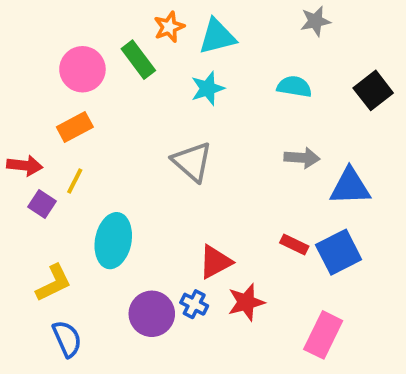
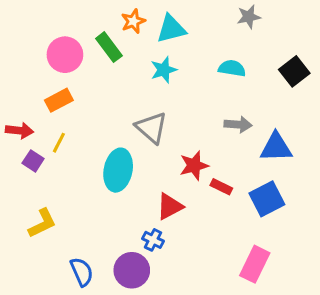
cyan ellipse: (113, 241) -> (118, 170), moved
red rectangle: (294, 244) -> (221, 187), moved
red star: (246, 302) -> (194, 165), moved
purple circle: (152, 314) -> (132, 270), moved
blue semicircle: (67, 339) -> (82, 272), moved

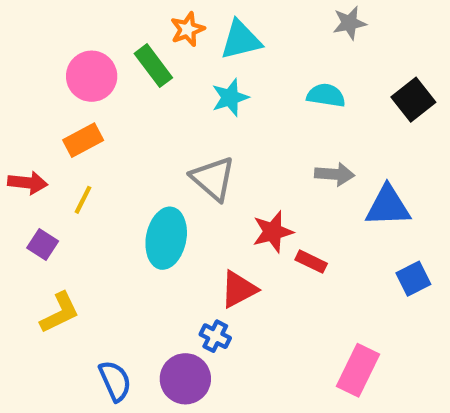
purple square: (33, 161) -> (43, 245), moved
blue square: (267, 199) -> (413, 279), moved, size x0.7

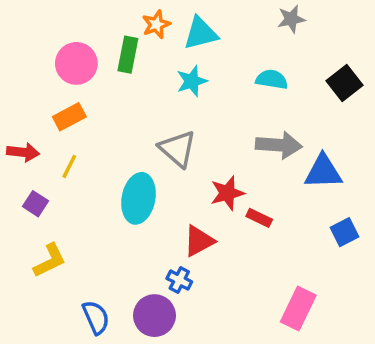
green rectangle: (153, 66) -> (128, 55), turned 48
gray arrow: (335, 174) -> (279, 145), size x1.4

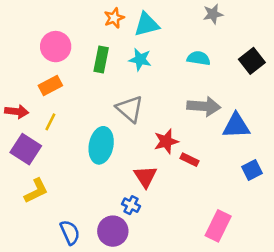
green rectangle: (128, 55) -> (101, 60), moved
cyan star: (192, 81) -> (140, 60), turned 30
purple square: (36, 204) -> (26, 149), size x1.6
red triangle: (199, 241) -> (145, 176), turned -35

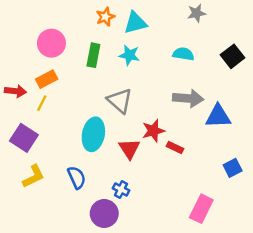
red arrow: (17, 112) -> (15, 91), moved
yellow line: (50, 122) -> (42, 103), moved
blue square: (252, 170) -> (233, 168), moved
red triangle: (145, 176) -> (129, 149), moved
blue semicircle: (70, 232) -> (77, 177), moved

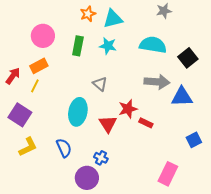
cyan semicircle: (183, 54) -> (153, 45), size x1.5
black square: (233, 56) -> (188, 58), moved
red arrow: (15, 91) -> (13, 76), turned -60
gray triangle: (120, 101) -> (100, 84), size x0.7

